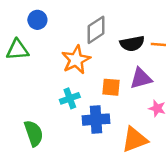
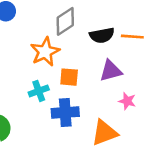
orange square: (111, 87) -> (69, 77), moved

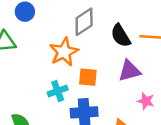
black semicircle: (102, 35) -> (121, 36), turned 70

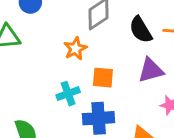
orange star: (64, 52) -> (75, 49), size x0.7

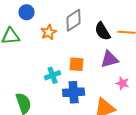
orange star: (75, 49) -> (49, 32), moved

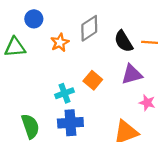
orange square: (77, 64) -> (93, 80), turned 35
blue cross: (74, 92) -> (70, 123), moved

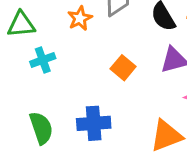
cyan cross: (65, 93) -> (43, 60), moved

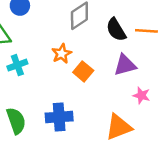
orange star: (80, 18) -> (62, 54), moved

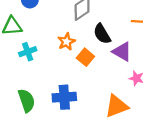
black semicircle: (116, 30) -> (102, 34), moved
purple triangle: (125, 65) -> (122, 52), turned 45

